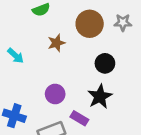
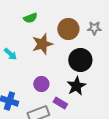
brown star: (56, 43) -> (42, 44), size x1.5
black circle: (105, 63) -> (80, 60), size x1.5

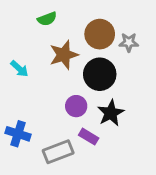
gray star: (94, 28) -> (129, 42), moved
black circle: (80, 60) -> (100, 74), moved
purple circle: (41, 84) -> (76, 106), moved

